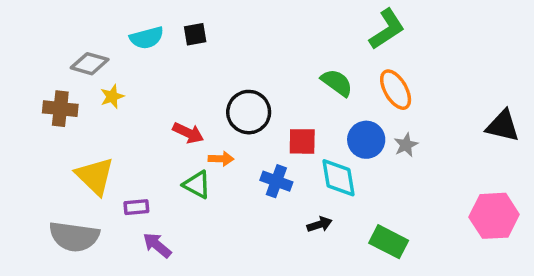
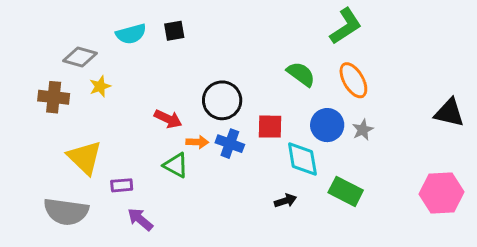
blue cross: (276, 181) -> (230, 144), moved
green rectangle: (389, 242) -> (346, 191), moved

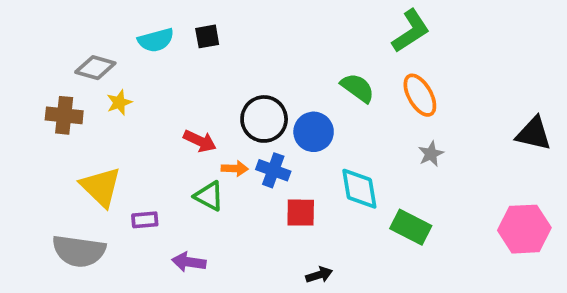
blue circle: (327, 125) -> (314, 132), moved
red square: (270, 127) -> (301, 213), moved
black arrow: (285, 201) -> (319, 275), moved
purple arrow: (140, 219) -> (189, 262), moved, turned -32

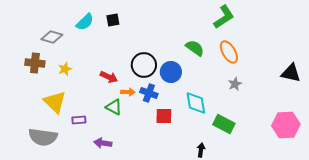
cyan semicircle: (156, 40) -> (85, 22), turned -30
yellow star: (119, 102) -> (65, 69), moved
black arrow: (319, 275) -> (201, 150), moved, turned -64

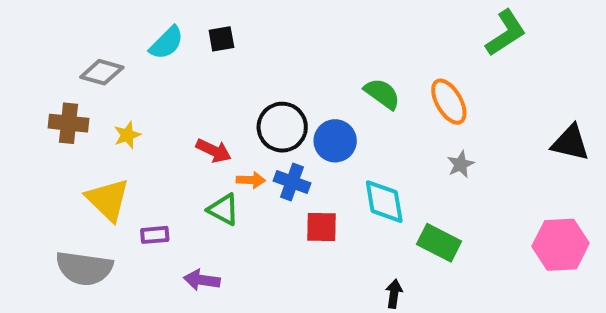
green L-shape: (224, 17) -> (506, 33), moved

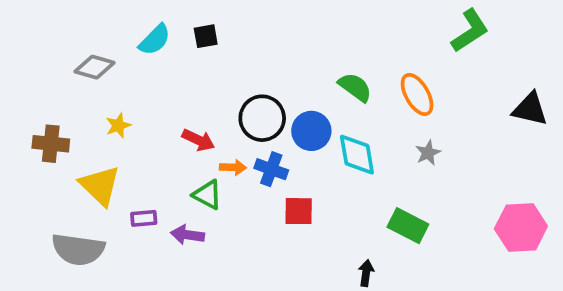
brown cross: (69, 123) -> (51, 144), moved
black triangle: (570, 143) -> (530, 109), moved
cyan diamond: (384, 202) -> (357, 155), moved
purple arrow: (202, 280) -> (187, 235), moved

